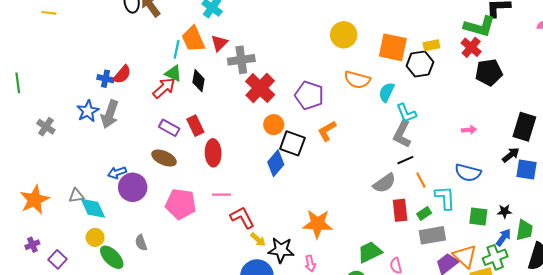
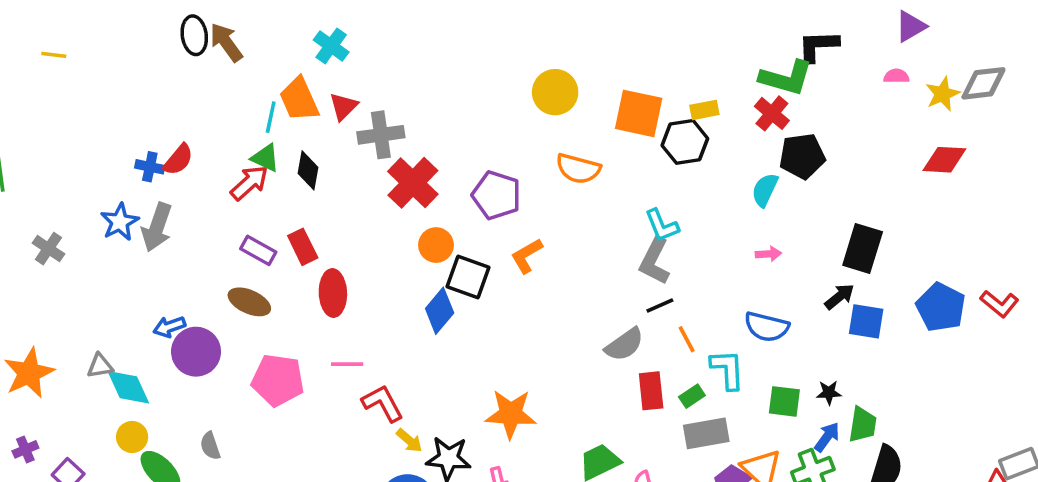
cyan semicircle: (387, 92) -> (765, 190), moved

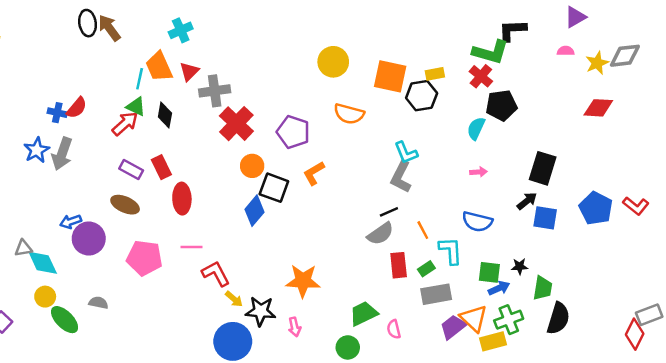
cyan cross: (331, 46) -> (181, 30), turned 30
black line: (660, 305) -> (389, 212), moved
blue arrow: (827, 437) -> (499, 288), moved, turned 30
gray semicircle: (210, 446) -> (98, 303), turned 120

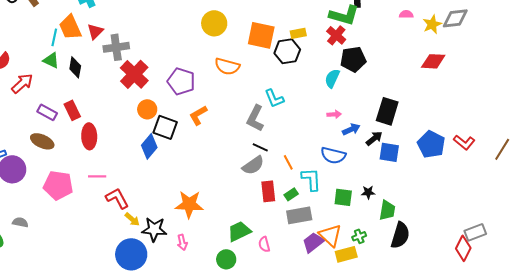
red arrow: (125, 124) -> (22, 83), moved
gray L-shape: (401, 177) -> (255, 118), moved
black line: (389, 212) -> (260, 147), turned 49
blue arrow: (499, 288) -> (351, 129), moved
green cross: (509, 320) -> (359, 236), size x0.6

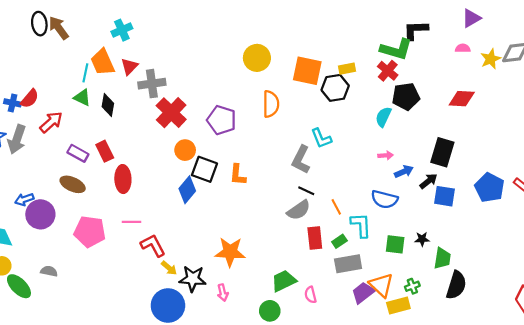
red diamond: (433, 61) -> (462, 99), moved
orange semicircle: (227, 66) -> (271, 104), turned -105
orange L-shape: (198, 115) -> (238, 175), moved, turned -55

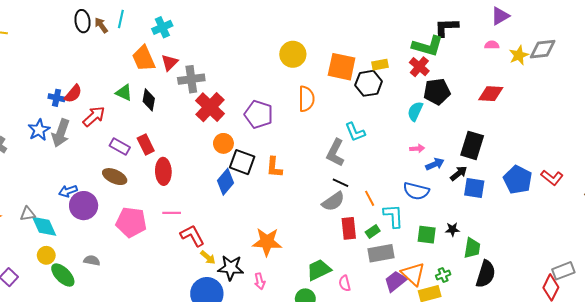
brown arrow: (59, 28) -> (101, 25), size x0.7
cyan line: (85, 73) -> (121, 19), moved

